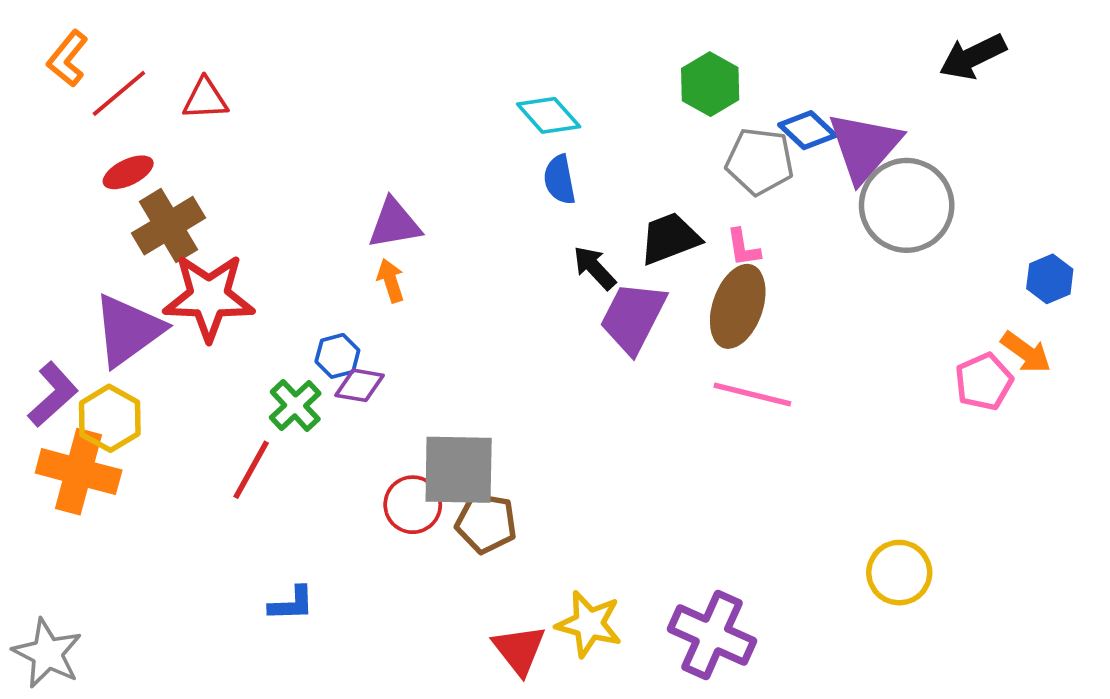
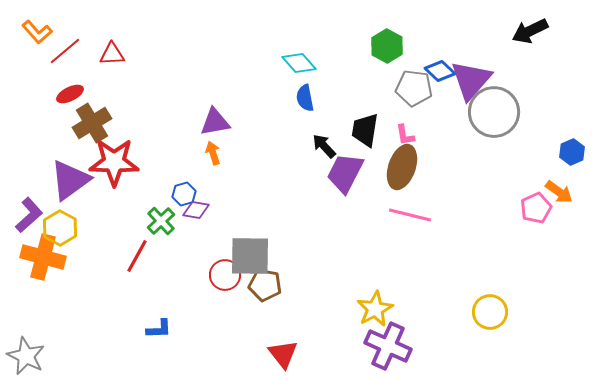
orange L-shape: (68, 58) -> (37, 32), turned -80
black trapezoid: (670, 238) -> (365, 130), turned -60
yellow star: (589, 624) -> (375, 309), moved, turned 30

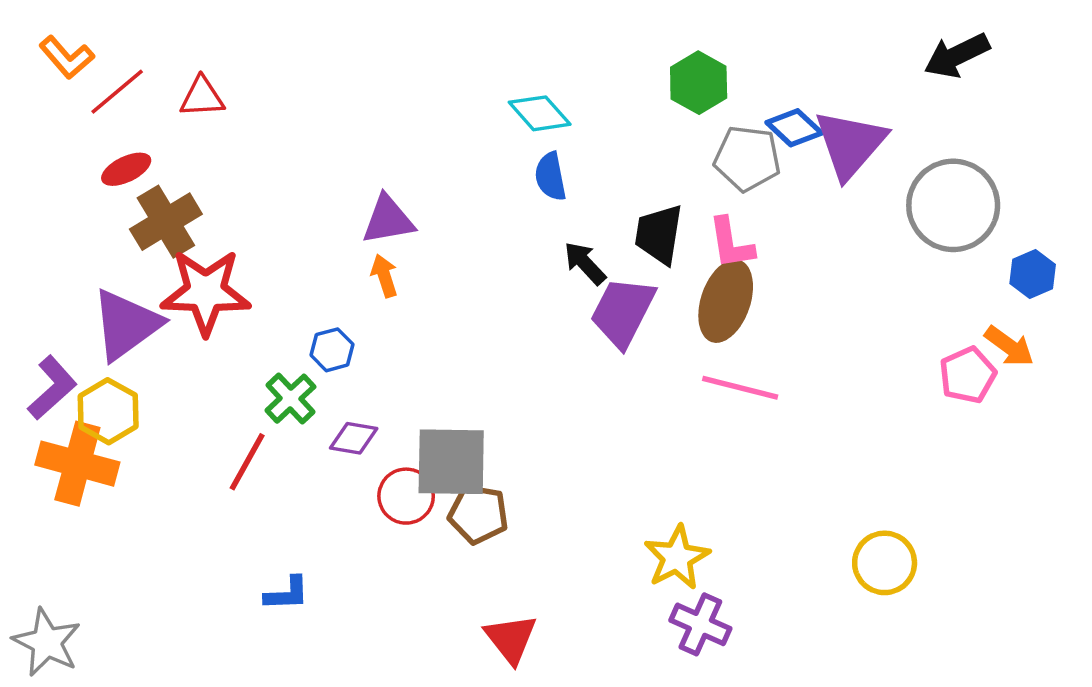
gray circle: (494, 112) -> (953, 205), moved
pink L-shape: (405, 135) -> (731, 243), size x1.4
purple diamond: (196, 210) -> (354, 438), moved
purple cross: (388, 346) -> (700, 624), size x0.7

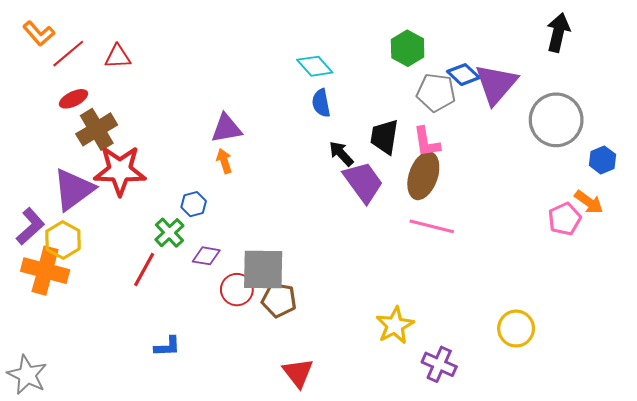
black arrow: (957, 55) -> (558, 32), turned 129
purple trapezoid: (623, 312) -> (363, 182), turned 117
purple cross: (700, 624) -> (439, 364), moved

